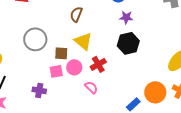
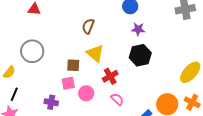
gray circle: (35, 39) -> (32, 51), moved
pink circle: (74, 67) -> (86, 93), moved
pink semicircle: (91, 87) -> (117, 99), moved

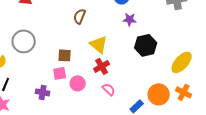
yellow triangle: (95, 53) -> (99, 44), moved
black hexagon: (140, 55) -> (146, 45), moved

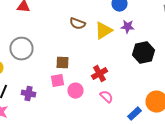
brown semicircle: (80, 16) -> (78, 24), turned -91
yellow triangle: (99, 44) -> (104, 31), moved, turned 48
purple cross: (43, 92) -> (28, 94), moved

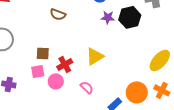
yellow triangle: (104, 31) -> (95, 56), moved
black hexagon: (144, 53) -> (130, 17), moved
red cross: (100, 74) -> (65, 64), moved

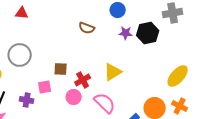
brown semicircle: (58, 14) -> (87, 28), moved
pink square: (38, 71) -> (45, 87), moved
pink semicircle: (87, 87) -> (105, 103), size x1.6

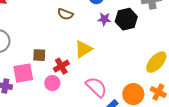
yellow triangle: (113, 72) -> (83, 49), moved
pink square: (45, 87) -> (23, 73), size x1.5
pink semicircle: (105, 103) -> (96, 87), moved

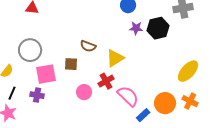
brown semicircle: (65, 14) -> (88, 46), moved
red cross: (61, 66) -> (106, 81), moved
pink square: (23, 73) -> (46, 74), moved

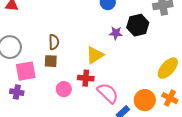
purple star: (136, 28) -> (116, 33), moved
brown semicircle: (88, 46) -> (54, 42), moved, turned -112
red cross: (106, 81) -> (86, 78), turned 35

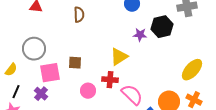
brown semicircle: (54, 42) -> (79, 15), moved
purple cross: (17, 92) -> (41, 94), turned 32

